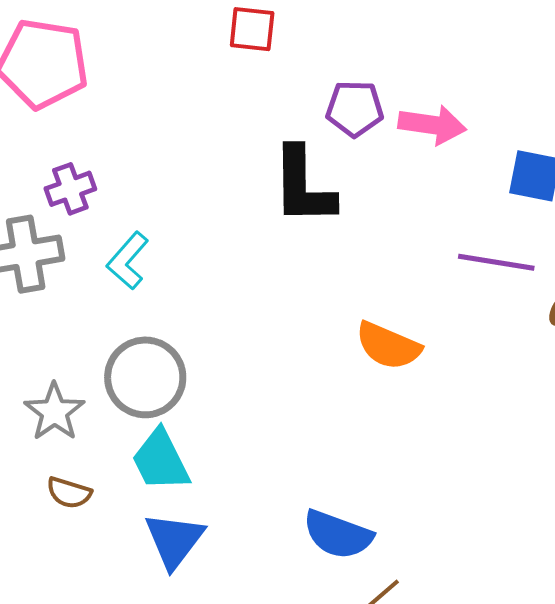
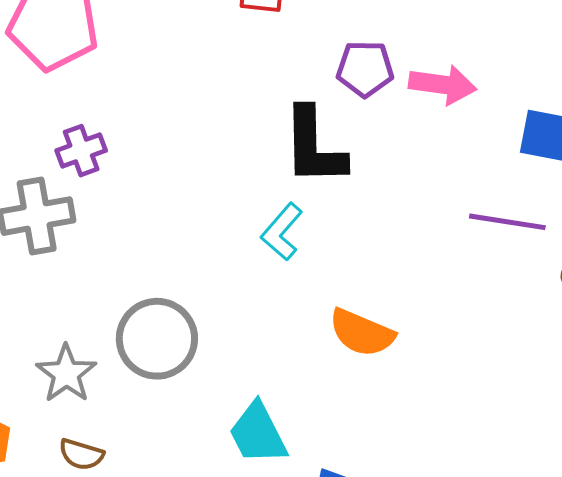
cyan L-shape: (128, 261) -> (282, 232), moved
orange semicircle: (388, 346) -> (362, 333), moved
cyan trapezoid: (161, 460) -> (258, 433), moved

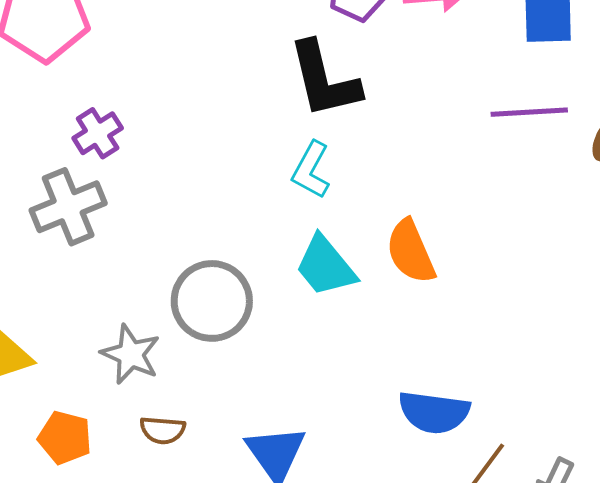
orange semicircle: (362, 333) -> (411, 252), turned 56
cyan trapezoid: (258, 433) -> (325, 266), moved

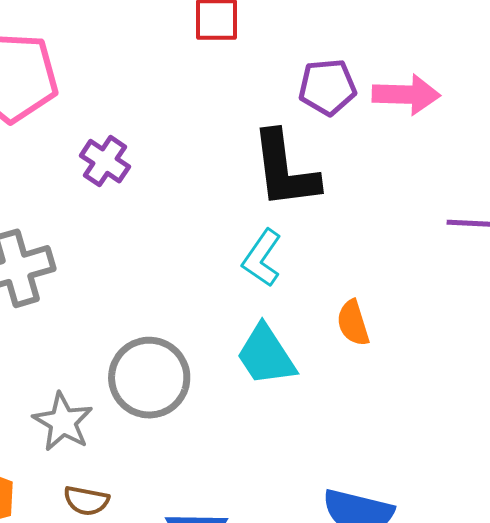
purple cross: (98, 133) -> (105, 161), moved, turned -30
orange semicircle: (411, 252) -> (353, 323), moved, size x0.7

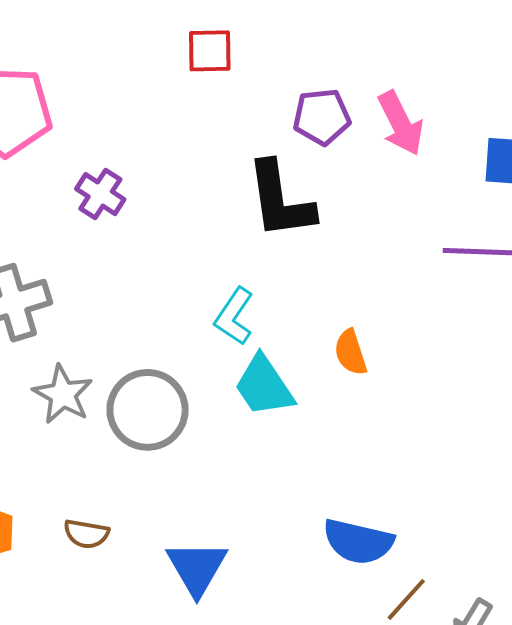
pink arrow: (406, 95) -> (401, 123), turned 62
cyan L-shape: (262, 258) -> (234, 316), moved
gray star: (63, 422) -> (63, 394), moved

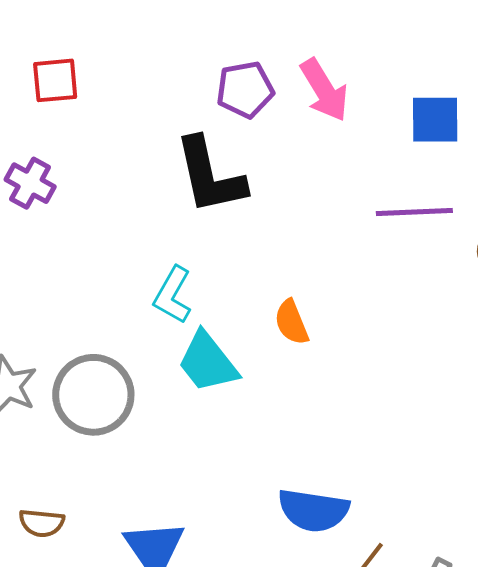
red square: (210, 51) -> (55, 80), moved

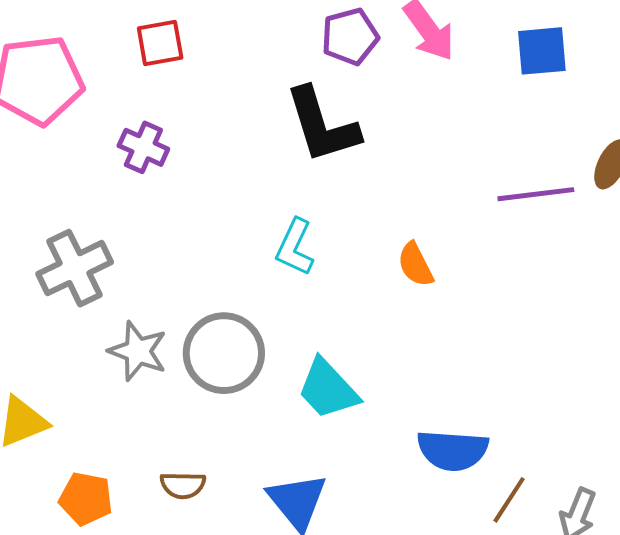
purple line: (414, 212) -> (536, 194), moved
cyan trapezoid: (208, 362) -> (328, 389), moved

